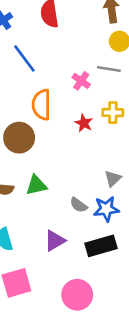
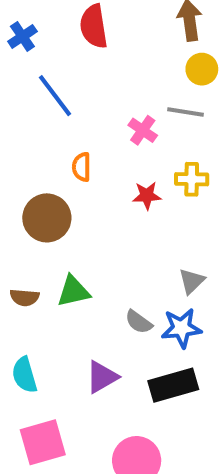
orange semicircle: (42, 105) -> (82, 167), size x0.6
red star: (84, 123) -> (147, 196), turned -30

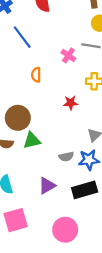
red star: (147, 196) -> (71, 103), moved
brown circle: (47, 218) -> (18, 118), moved
gray semicircle: (139, 322) -> (66, 157), turned -48

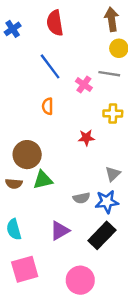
blue line: (22, 37) -> (50, 66), moved
black rectangle: (85, 190) -> (102, 235), turned -30

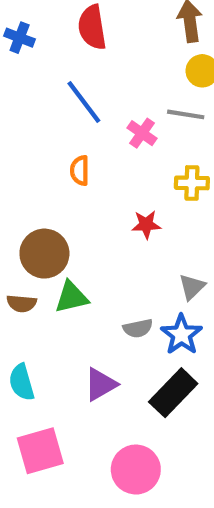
blue cross: (13, 29) -> (20, 38), turned -35
blue star: (107, 202) -> (181, 335), turned -30

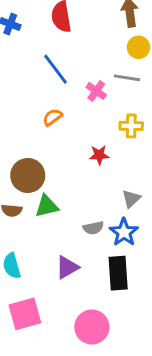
orange semicircle: (80, 171) -> (53, 117), turned 54
black rectangle: (173, 393) -> (118, 273), turned -48

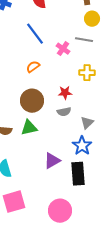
brown circle: (28, 175) -> (32, 101), moved
gray semicircle: (93, 228) -> (64, 112), moved
purple triangle: (67, 267) -> (52, 161), moved

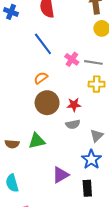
gray line: (84, 40) -> (93, 62), moved
brown circle: (32, 101) -> (47, 103), moved
black rectangle: (78, 174) -> (87, 188), size x0.7

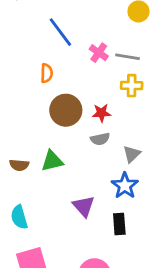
orange semicircle: (41, 78) -> (47, 73), moved, turned 128
purple triangle: (60, 175) -> (84, 206), turned -42

